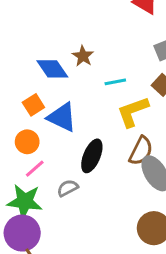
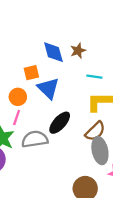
pink line: (35, 169) -> (17, 117), turned -49
gray semicircle: (68, 188) -> (35, 139), size x1.6

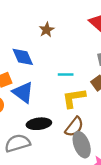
brown star: (78, 51) -> (47, 30), moved
black ellipse: (60, 123) -> (39, 124), turned 50

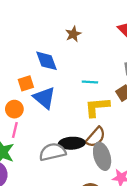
black ellipse: (39, 124) -> (72, 143), moved
gray semicircle: (17, 143) -> (52, 152), moved

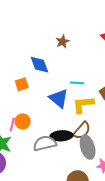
blue triangle: (44, 98) -> (59, 98), moved
orange circle: (14, 109) -> (23, 121), moved

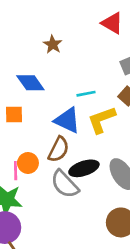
orange square: (22, 84) -> (14, 114), turned 32
brown semicircle: (82, 131) -> (59, 149), moved
gray semicircle: (45, 143) -> (65, 184), turned -105

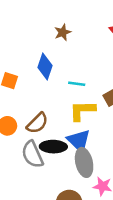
blue diamond: (30, 83) -> (45, 66), moved, turned 35
blue triangle: (67, 120) -> (79, 141), moved

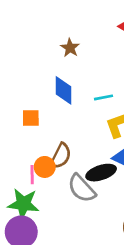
brown semicircle: (37, 123) -> (61, 156), moved

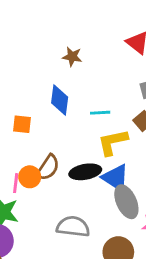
brown star: (70, 48) -> (72, 57), turned -30
black ellipse: (101, 173) -> (85, 172), moved
gray semicircle: (82, 188) -> (73, 227), moved, turned 132

